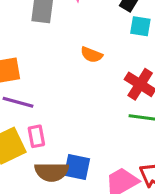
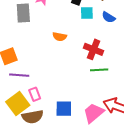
brown semicircle: (52, 172) -> (33, 117), moved

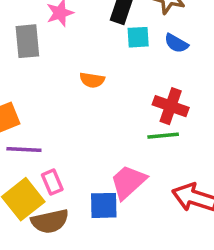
red cross: (94, 49) -> (171, 106), moved
pink trapezoid: (94, 113) -> (128, 182), moved

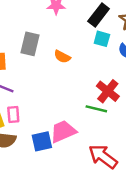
gray rectangle: (27, 41) -> (30, 44), moved
blue square: (104, 205) -> (42, 141), turned -30

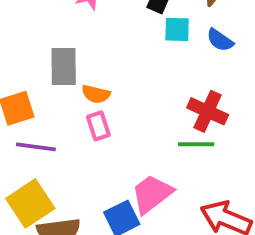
orange semicircle: (62, 57) -> (96, 94), moved
pink rectangle: (13, 115) -> (98, 126), moved

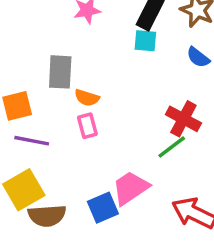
cyan square: (177, 29) -> (145, 41), moved
green line: (196, 144) -> (172, 147), turned -40

